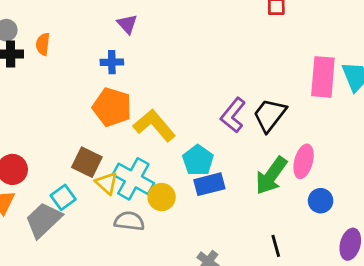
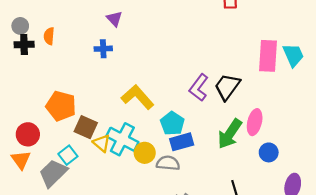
orange pentagon: (112, 107) -> (61, 106), moved
gray semicircle: (129, 221) -> (168, 163), moved

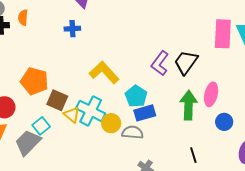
green arrow: (230, 134) -> (188, 105), turned 148

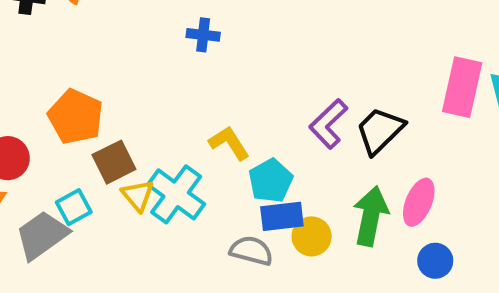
blue cross: (72, 29) -> (203, 35), moved
yellow L-shape: (104, 72) -> (229, 143), moved, size x0.7
brown square: (57, 100) -> (114, 162), turned 30
yellow circle: (111, 123) -> (312, 236), moved

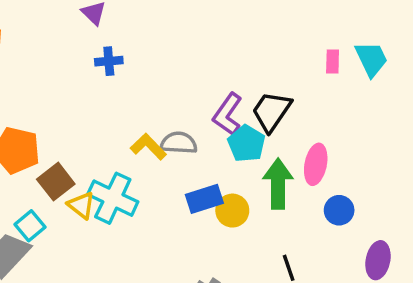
pink rectangle: (462, 87) -> (333, 62), size x0.5
cyan pentagon: (271, 181) -> (247, 144), moved
gray semicircle: (251, 251) -> (179, 143), moved

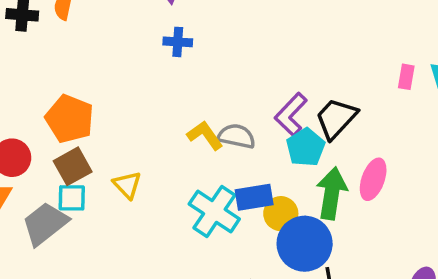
brown square: (56, 182) -> (73, 166), moved
cyan cross: (113, 198) -> (214, 212), moved
blue circle: (339, 210) -> (305, 244), moved, size x1.8
cyan square: (30, 226) -> (72, 198), turned 32

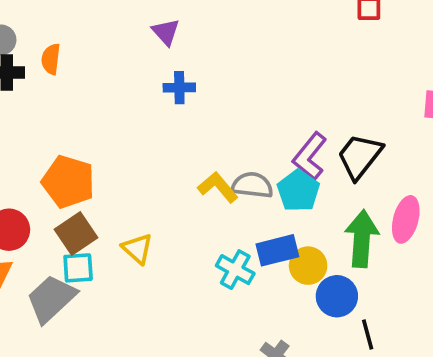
cyan pentagon: (306, 147) -> (298, 191), moved
cyan cross: (214, 212) -> (235, 270), size x0.7
blue circle: (305, 244) -> (337, 296), size x0.7

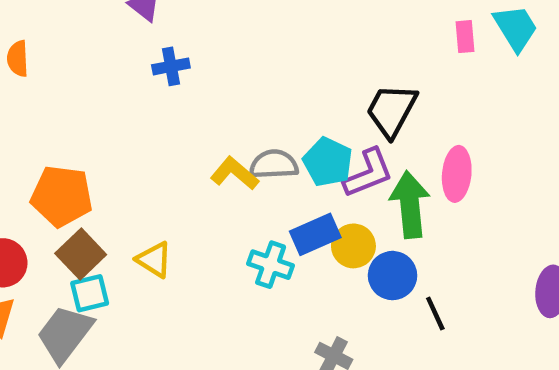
purple L-shape: (310, 156) -> (368, 173), moved, turned -141

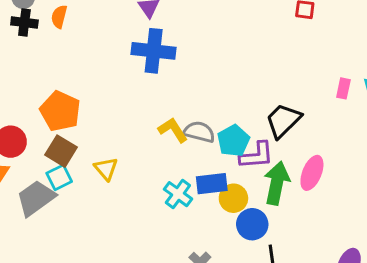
blue cross: (171, 66) -> (154, 51), size x1.8
brown square: (81, 254) -> (61, 151), turned -32
cyan square: (90, 293) -> (59, 177), turned -30

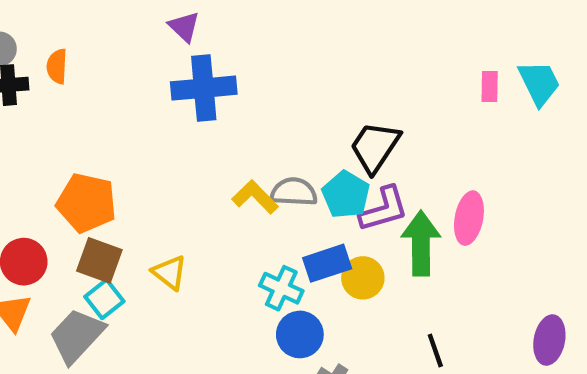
black trapezoid: (283, 121) -> (375, 147), moved
blue circle: (252, 224) -> (300, 334), moved

